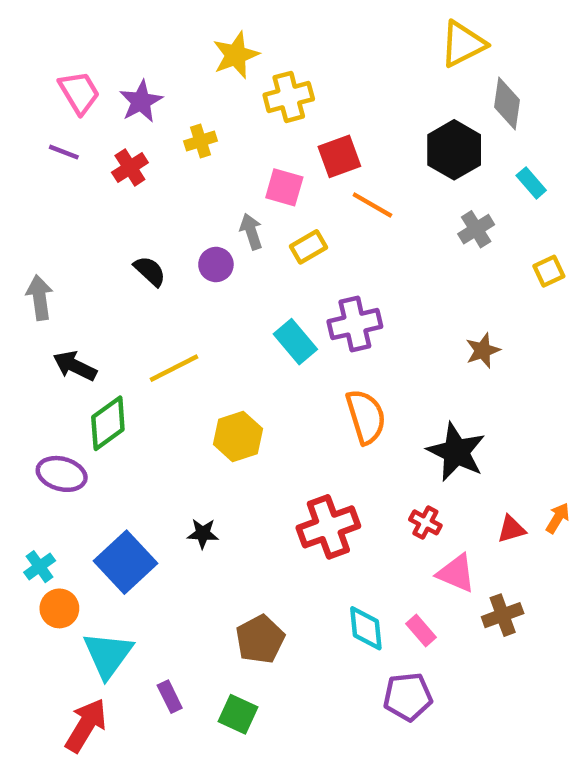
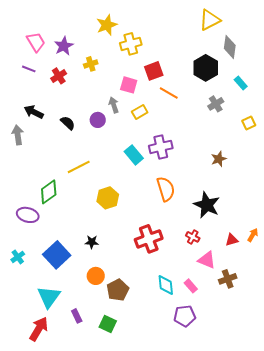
black arrow: (75, 366) -> (34, 112), moved
orange circle: (59, 608) -> (96, 276), moved

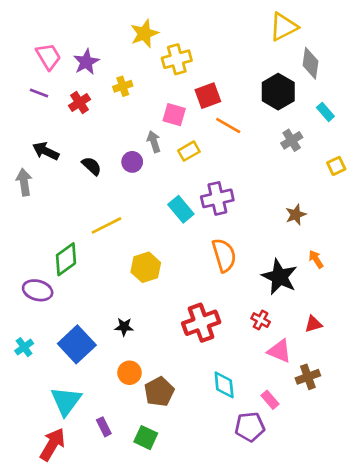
orange arrow: (253, 235) -> (316, 259), moved, turned -64
pink rectangle: (191, 286) -> (270, 400), moved

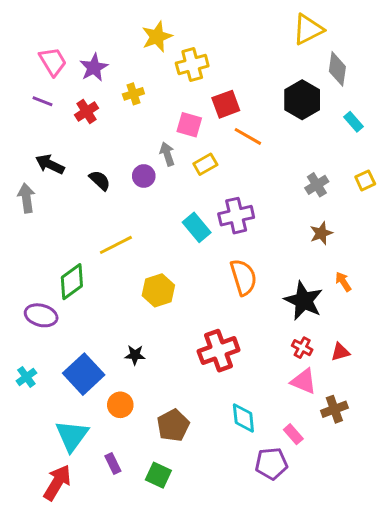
gray cross: (292, 140) -> (317, 185), moved
red cross: (261, 320) -> (302, 348), moved
orange circle: (129, 373) -> (120, 405), moved

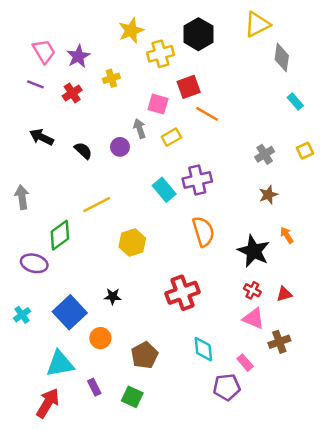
black hexagon: (302, 100) -> (198, 34), moved
gray arrow: (26, 198) -> (22, 197), moved
cyan triangle: (72, 436) -> (60, 364), turned 44

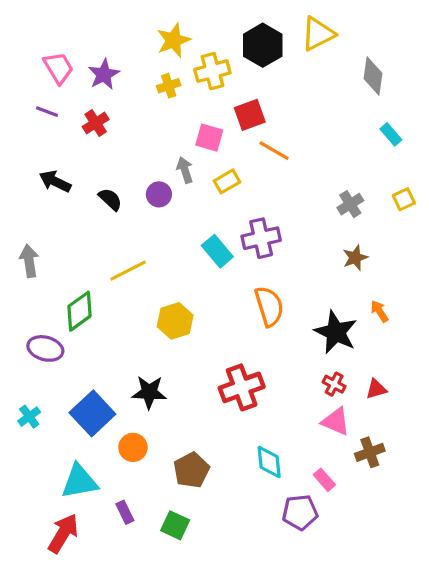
yellow triangle: (257, 24) -> (318, 34), moved
yellow cross: (111, 78) -> (169, 86), moved
black star: (113, 296) -> (149, 392), size x1.5

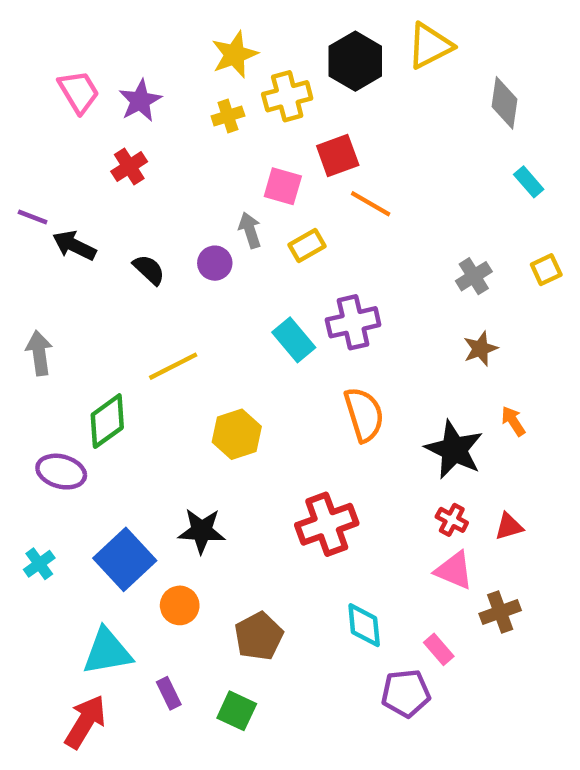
purple line: (47, 112) -> (33, 217), moved

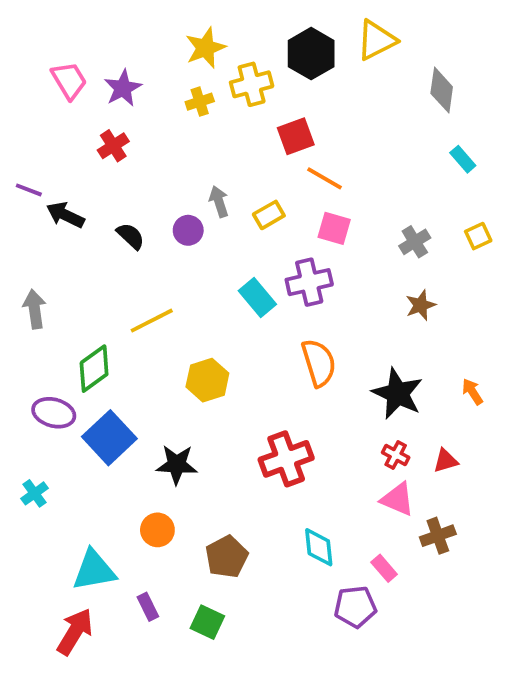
pink square: (283, 186) -> (334, 228), moved
orange arrow: (513, 421) -> (472, 392), moved
blue square: (125, 559) -> (109, 438), moved

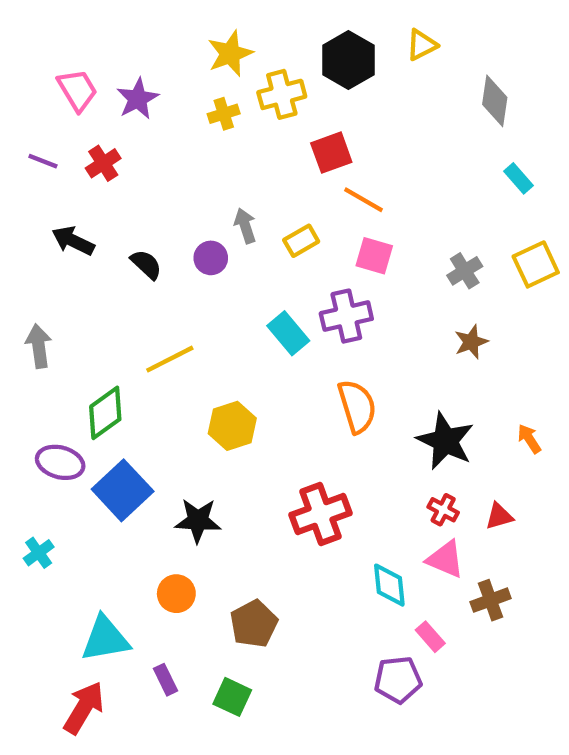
yellow triangle: (376, 40) -> (422, 45), size x0.7
red cross: (113, 146) -> (103, 163), moved
purple line: (29, 190) -> (43, 161), moved
yellow square: (478, 236) -> (536, 264), size x1.5
cyan diamond: (319, 547) -> (389, 585), moved

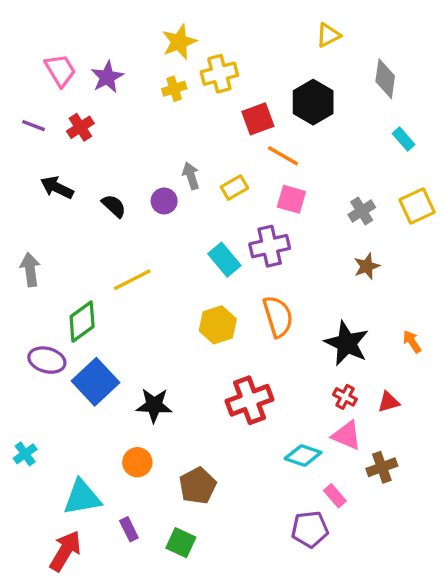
black hexagon: (348, 60) -> (313, 102), moved
yellow hexagon: (232, 426) -> (218, 325), moved
cyan cross: (39, 553) -> (25, 454), moved
cyan diamond: (389, 585) -> (303, 456), turned -66

